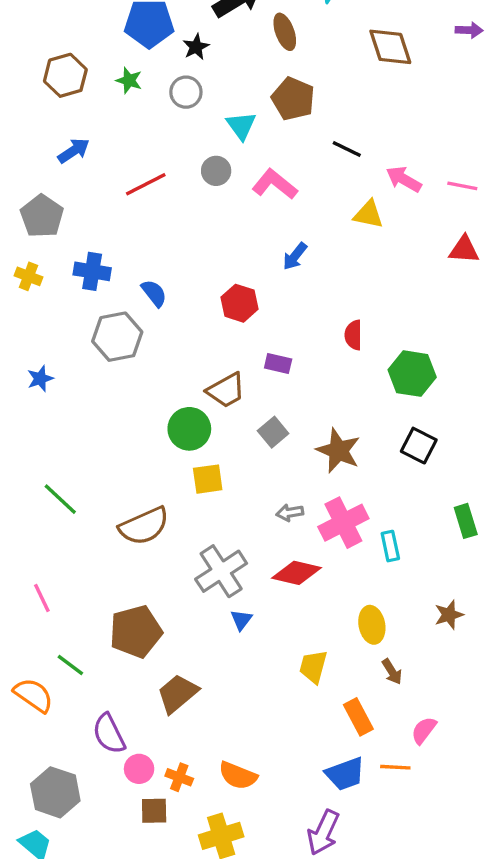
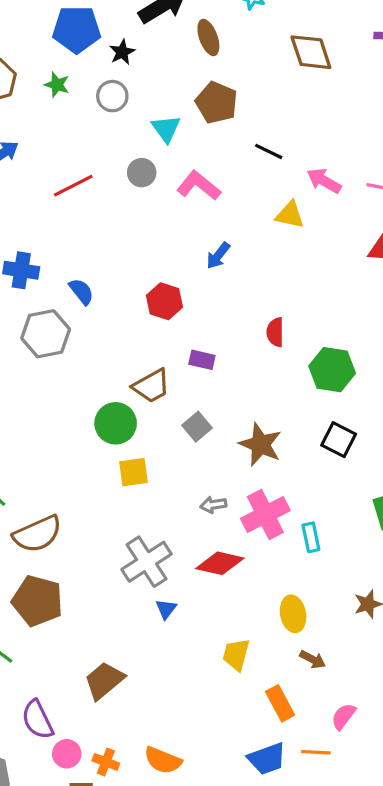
brown semicircle: (144, 526) -> (37, 534), moved
brown pentagon: (136, 632) -> (37, 601), moved, turned 30
brown arrow: (392, 672) -> (313, 659), turned -30

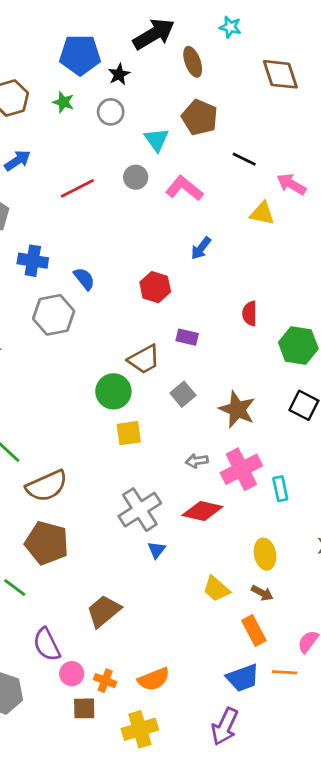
yellow trapezoid: (236, 655) -> (216, 589), turned -64
brown arrow: (313, 659) -> (262, 593), moved
orange semicircle: (163, 760) -> (154, 679), turned -44

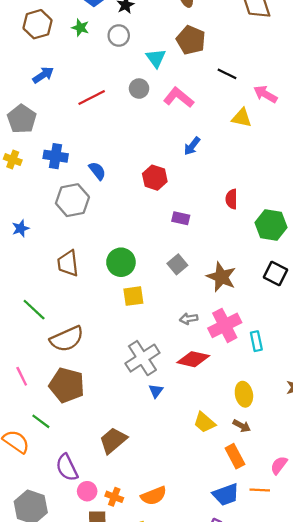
brown trapezoid: (144, 359) -> (68, 263), moved, turned 112

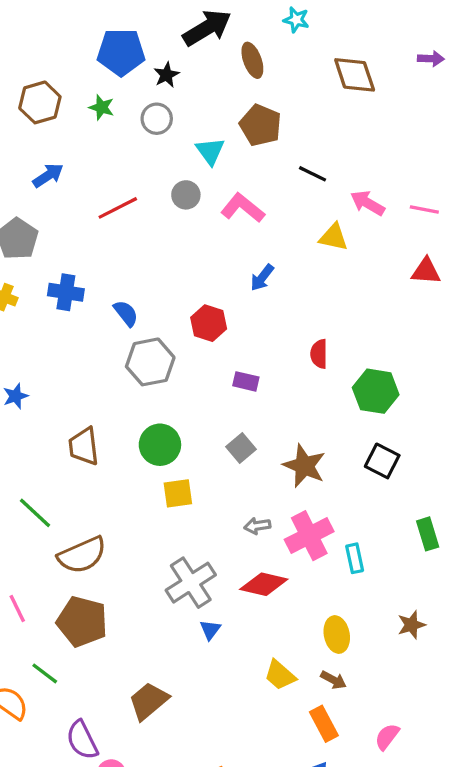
gray hexagon: (72, 200) -> (150, 362), moved

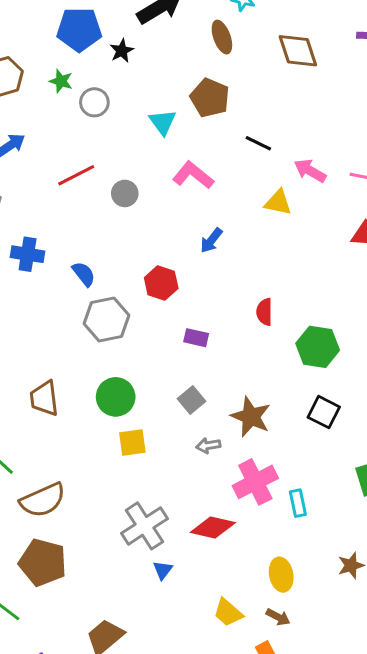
brown ellipse: (252, 60) -> (222, 37), moved
gray circle: (157, 119) -> (94, 102), moved
gray circle: (186, 195) -> (125, 193), moved
gray arrow: (257, 526) -> (208, 445), moved

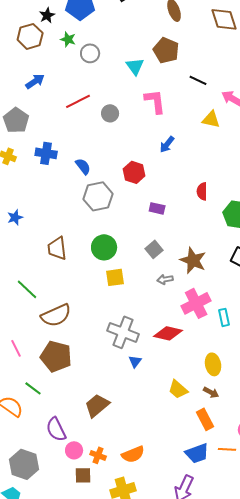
black star: (122, 51) -> (47, 15), moved
pink L-shape: (193, 175) -> (155, 101), turned 44
gray cross: (144, 526) -> (123, 332), turned -36

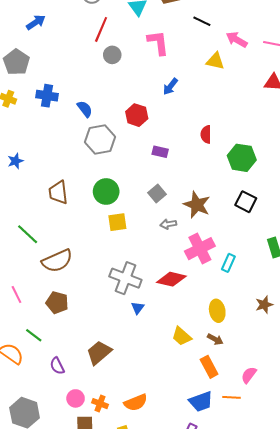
red line: (78, 101) -> (101, 29), moved, turned -40
cyan rectangle: (224, 317) -> (228, 263), turned 36
brown pentagon: (56, 356) -> (57, 303), size x0.7
purple semicircle: (56, 429) -> (57, 366), moved, size x0.7

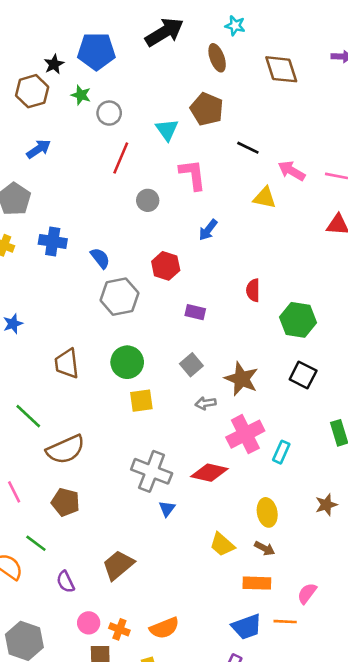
gray circle: (112, 55) -> (148, 200), moved
orange rectangle: (209, 367) -> (257, 583), turned -60

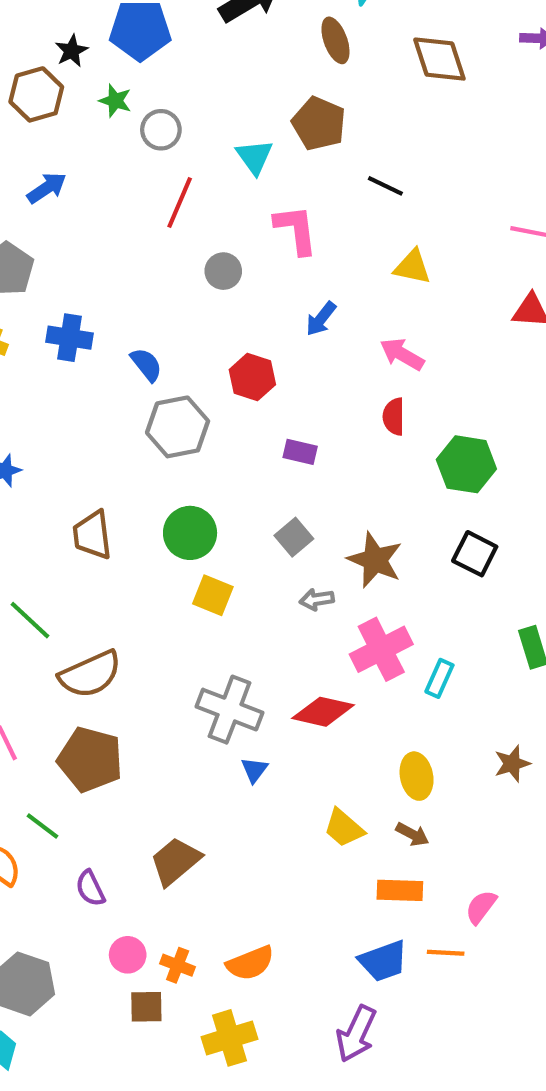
pink arrow: (292, 171) -> (402, 354), moved
yellow square: (141, 401) -> (213, 595), turned 30
brown pentagon: (66, 502) -> (90, 759), size x1.4

